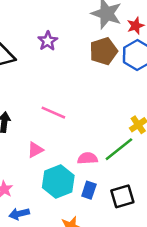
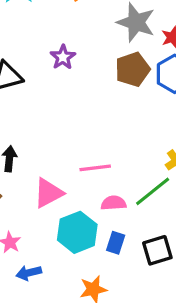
pink line: (53, 113) -> (95, 168), moved, turned -30
pink triangle: (35, 150) -> (48, 193), size x1.5

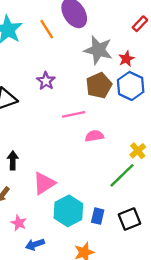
pink line: (95, 168) -> (74, 114), moved
pink semicircle: (114, 203) -> (94, 136), moved

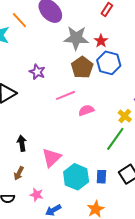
orange line: (47, 29) -> (19, 20), moved

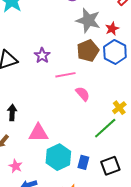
purple star: (37, 72) -> (42, 55), moved
pink semicircle: (86, 110) -> (83, 94), turned 56
pink triangle: (52, 158) -> (38, 133), turned 30

